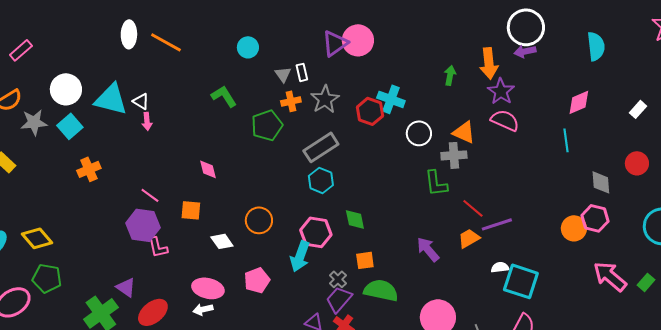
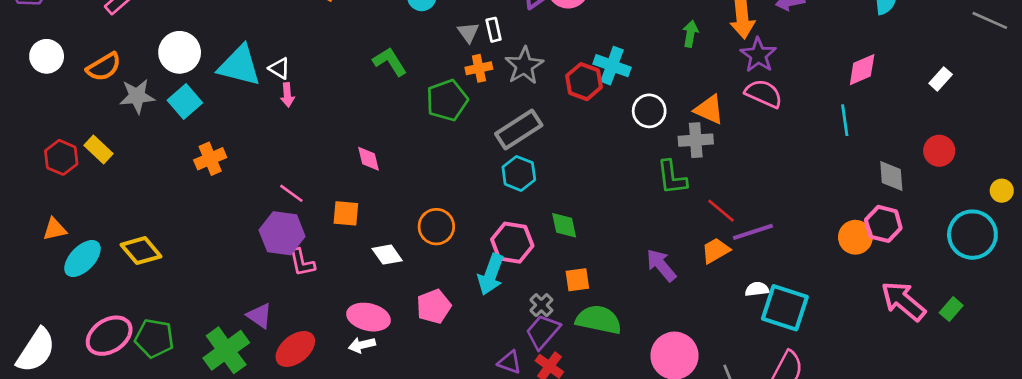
green pentagon: (47, 278) -> (154, 338), moved

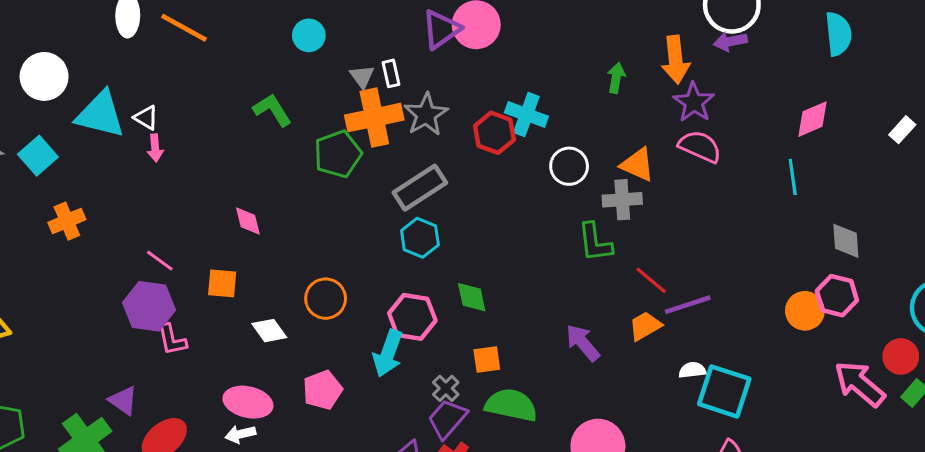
white circle: (180, 52) -> (44, 76), moved
orange cross: (479, 68) -> (374, 118), size x1.8
red circle: (939, 151) -> (901, 356), moved

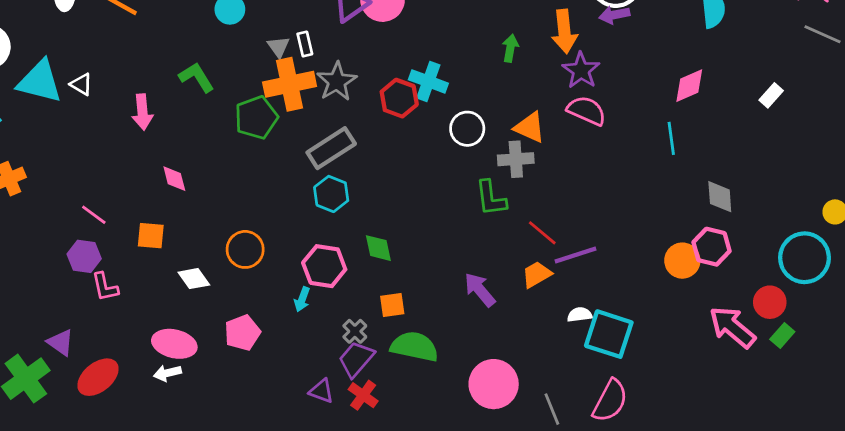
pink arrow: (155, 148) -> (142, 112), moved, size x1.4
purple hexagon: (149, 306) -> (84, 256), size x0.7
cyan arrow: (388, 353) -> (302, 299), size x0.6

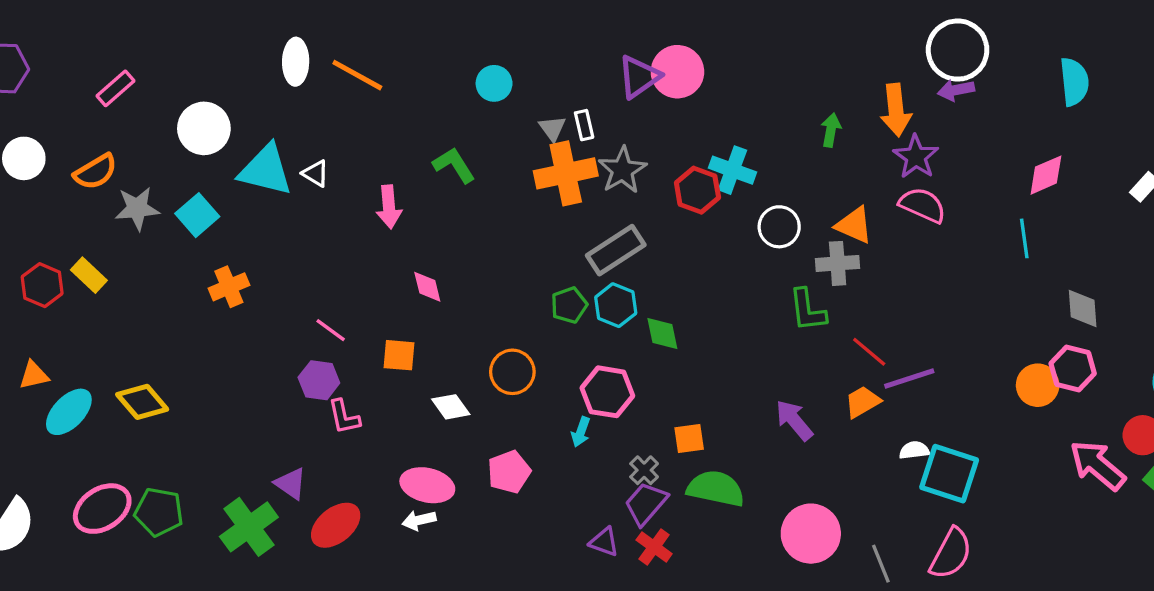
green pentagon: (256, 118) -> (569, 305), moved, size x0.7
green diamond: (378, 248) -> (662, 333), moved

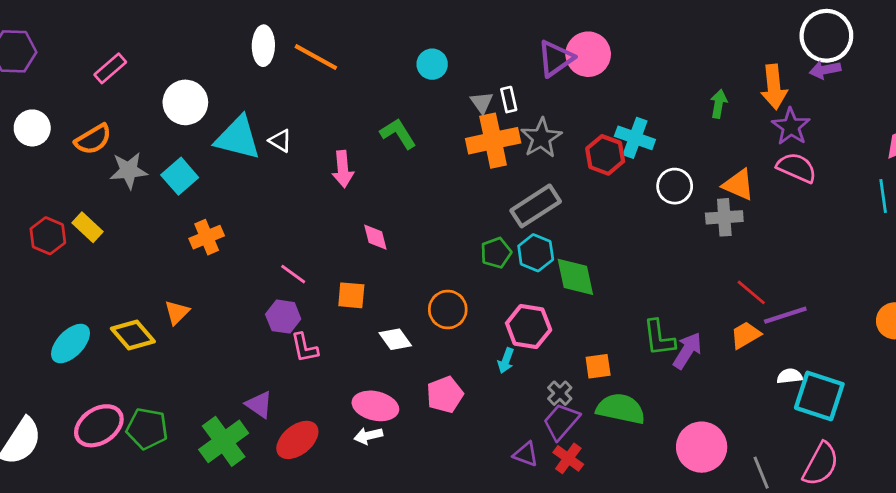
green L-shape: (808, 310) -> (659, 338), moved
green diamond: (662, 333) -> (575, 277), size x1.4
orange triangle: (34, 375) -> (177, 312), moved, turned -32
purple arrow: (794, 420) -> (687, 351), turned 72

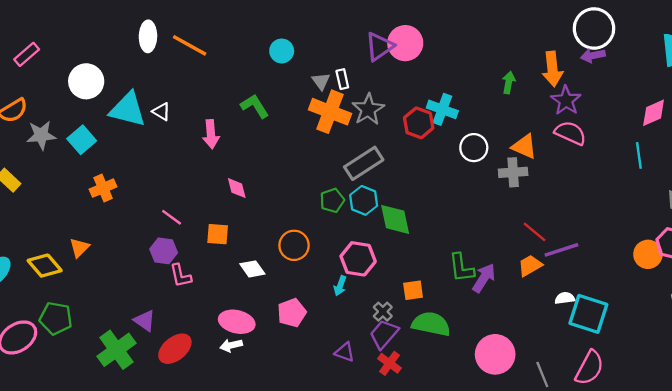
orange cross: (493, 141) -> (330, 112), turned 33
green pentagon: (147, 429) -> (56, 318), moved
purple triangle: (526, 454) -> (345, 352), moved

